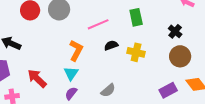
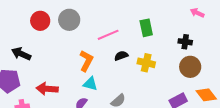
black cross: (175, 31) -> (185, 42), turned -32
cyan triangle: (71, 73) -> (90, 84), moved, turned -49
red arrow: (37, 78) -> (47, 89), turned -40

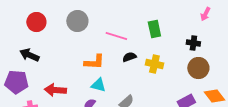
pink arrow: (197, 13) -> (205, 14), turned -88
red circle: (40, 21) -> (36, 22), moved
pink line: (108, 35) -> (116, 36), turned 40
orange L-shape: (86, 61) -> (94, 62), turned 65

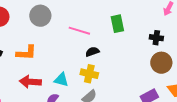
orange L-shape: (94, 62) -> (26, 53), moved
yellow cross: (154, 64) -> (89, 74), moved
red arrow: (55, 90) -> (30, 82), moved

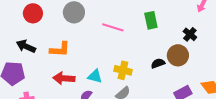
black cross: (156, 38) -> (190, 34), turned 32
black semicircle: (92, 52) -> (158, 63), moved
brown circle: (161, 63) -> (178, 55), moved

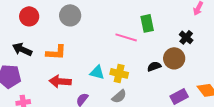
pink line: (113, 27) -> (126, 37), moved
cyan triangle: (95, 76) -> (97, 72), moved

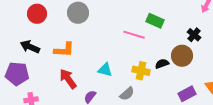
green rectangle: (147, 23) -> (155, 21), turned -54
yellow cross: (119, 73) -> (141, 71), moved
red arrow: (60, 81) -> (68, 79), turned 50

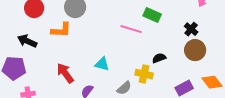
orange L-shape: (64, 50) -> (61, 30), moved
brown circle: (182, 56) -> (195, 50), moved
yellow cross: (141, 71) -> (144, 74), moved

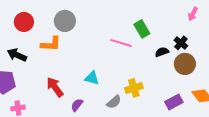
green rectangle: (152, 15) -> (142, 29), turned 36
black semicircle: (159, 58) -> (162, 52), moved
yellow cross: (144, 74) -> (134, 88), turned -30

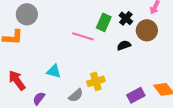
green rectangle: (142, 29) -> (104, 22), turned 54
black cross: (181, 43) -> (126, 18), moved
brown circle: (185, 64) -> (147, 30), moved

